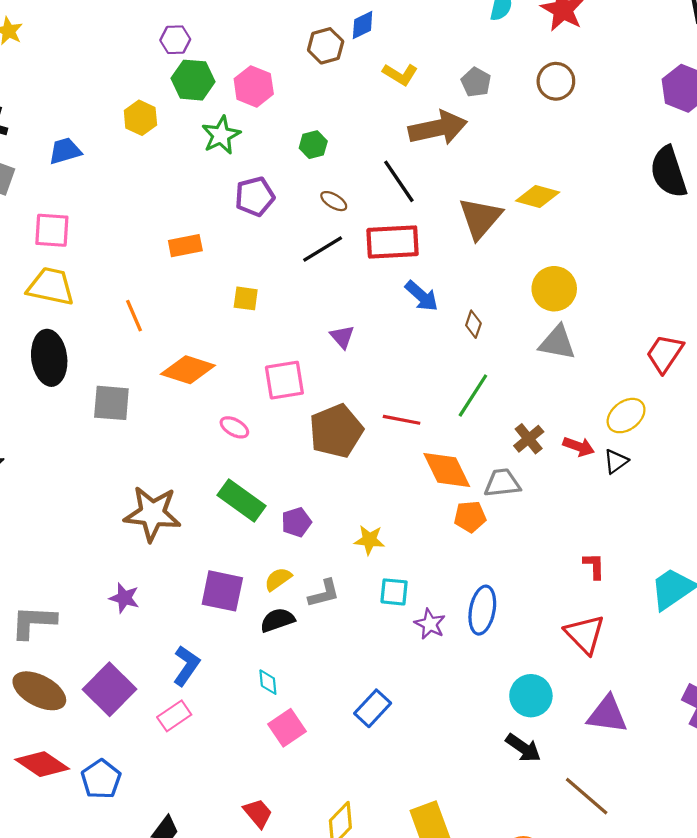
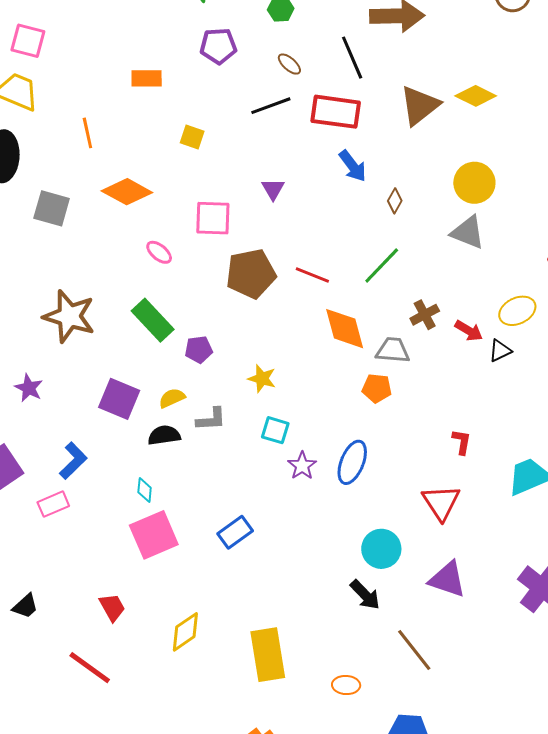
orange pentagon: (470, 517) -> (377, 388), moved
pink square: (287, 728) -> (154, 535), size x1.4

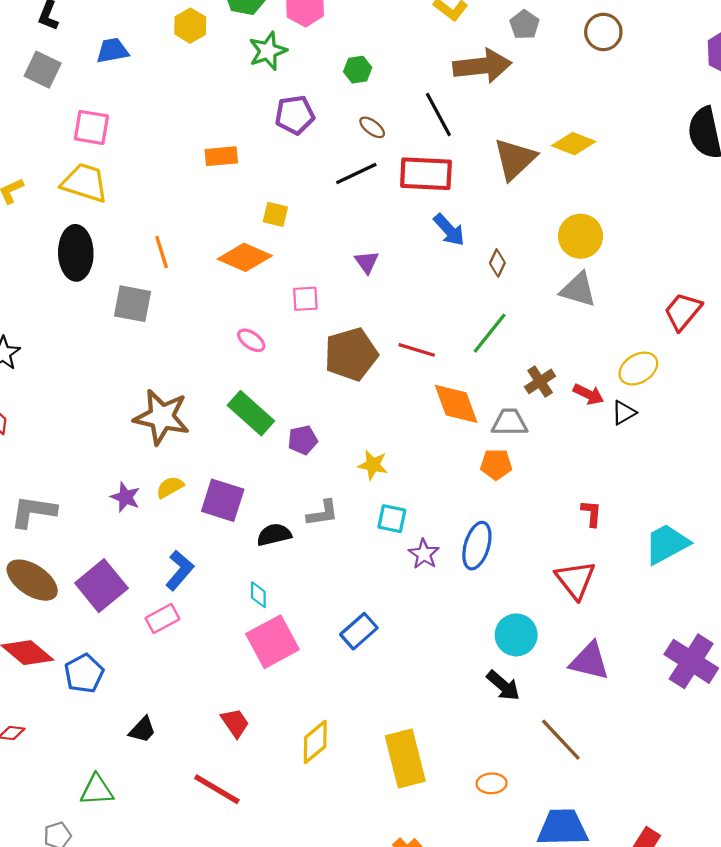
orange line: (87, 133) -> (162, 252), moved
orange diamond: (127, 192) -> (245, 257), moved
pink square: (213, 218) -> (305, 299), size x0.7
yellow semicircle: (172, 398) -> (170, 487), moved

